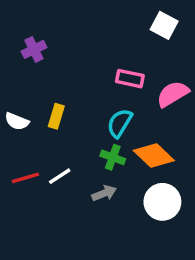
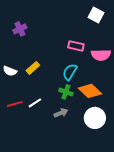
pink semicircle: (173, 94) -> (101, 55), turned -150
yellow rectangle: (56, 116) -> (33, 68), turned 32

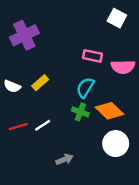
purple cross: (20, 29) -> (24, 35), size x1.6
gray arrow: (61, 113) -> (65, 159), moved

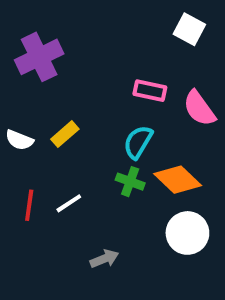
pink semicircle: (123, 67) -> (199, 108), turned 55
red line: (18, 127) -> (29, 205), turned -66

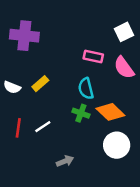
white square: (189, 29) -> (124, 32), moved, turned 36
purple cross: (39, 57) -> (24, 36), turned 32
cyan semicircle: (138, 142) -> (86, 89), turned -45

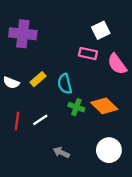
white square: (124, 32) -> (101, 30), moved
cyan semicircle: (86, 89) -> (65, 84), moved
white circle: (117, 145) -> (109, 150), moved
gray arrow: (65, 161) -> (61, 152), turned -133

